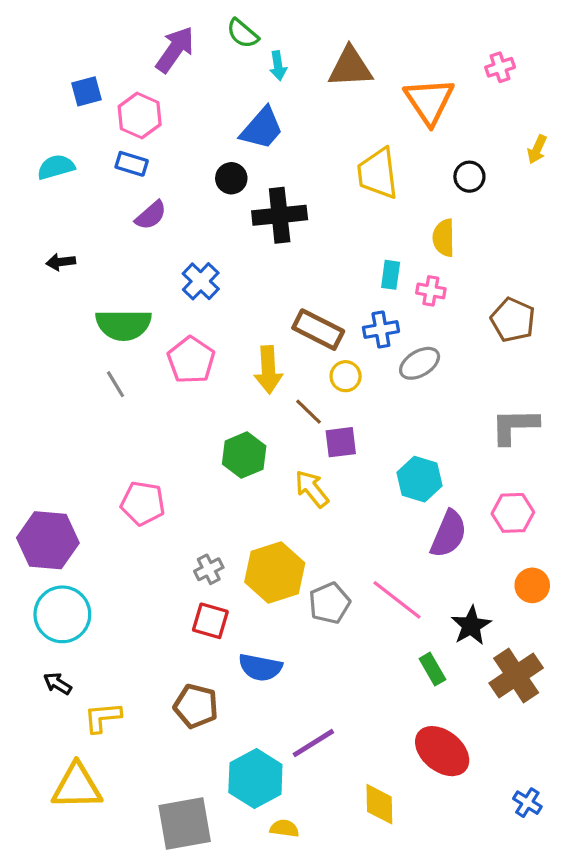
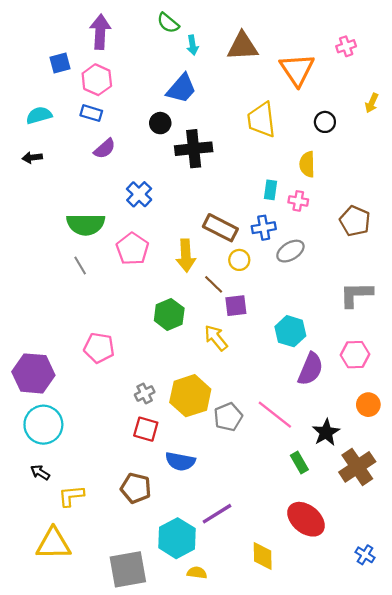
purple arrow: (175, 50) -> (100, 32), moved, turned -32
black arrow: (61, 262) -> (32, 158), moved

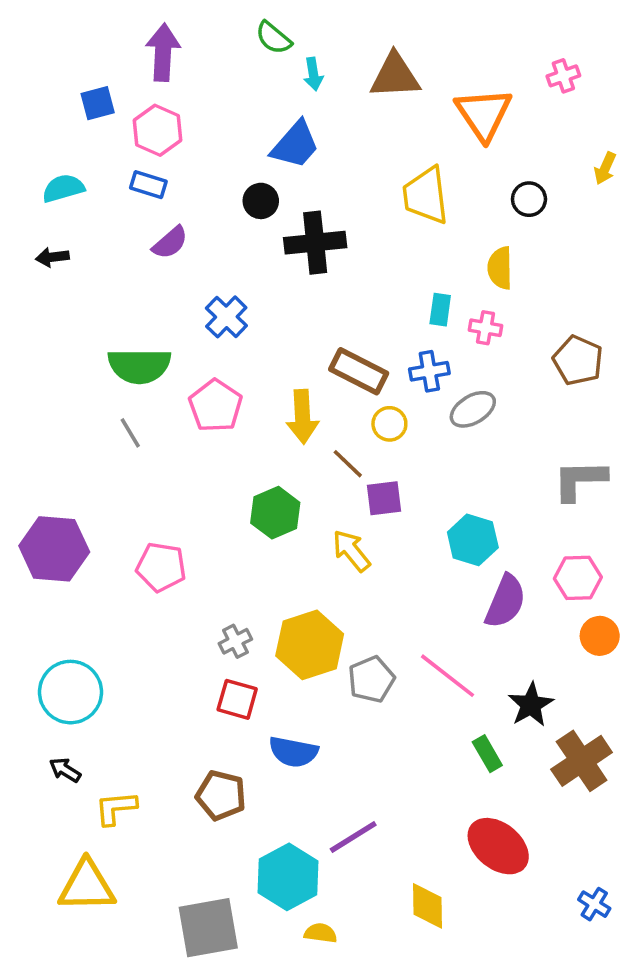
purple hexagon: (33, 373) -> (54, 549), moved
orange circle: (368, 405) -> (600, 636), moved

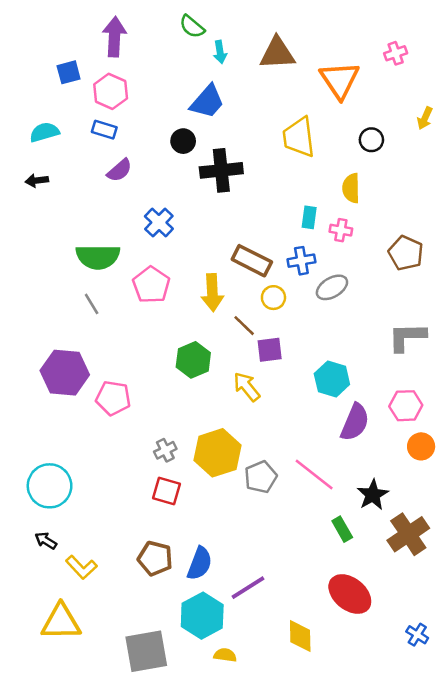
purple hexagon: (54, 549) -> (65, 373), moved
blue semicircle: (293, 752) -> (200, 563), moved, turned -80
yellow L-shape: (116, 808) -> (81, 567), turned -128

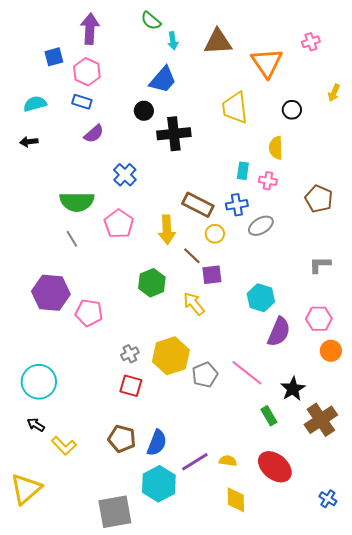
gray L-shape: (407, 337) -> (320, 265), size x0.7
yellow triangle: (61, 622) -> (26, 489), moved, turned -40
yellow semicircle: (225, 655) -> (228, 461), moved

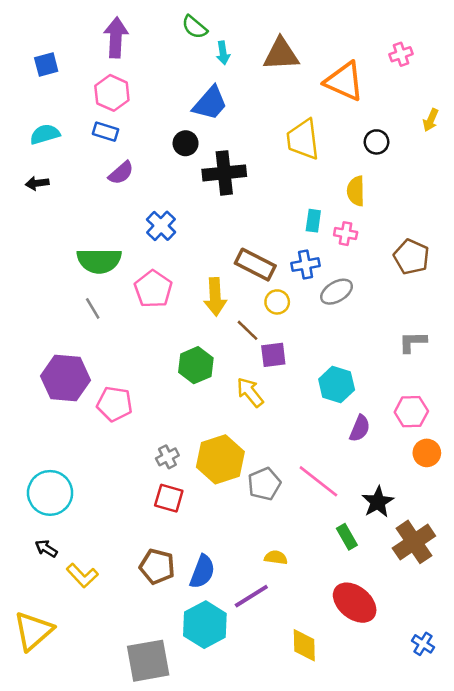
blue square: (54, 57) -> (46, 65), moved
orange triangle: (267, 63) -> (344, 81), turned -32
purple semicircle: (279, 332) -> (360, 428), size x0.7
yellow semicircle: (228, 461) -> (276, 557), moved

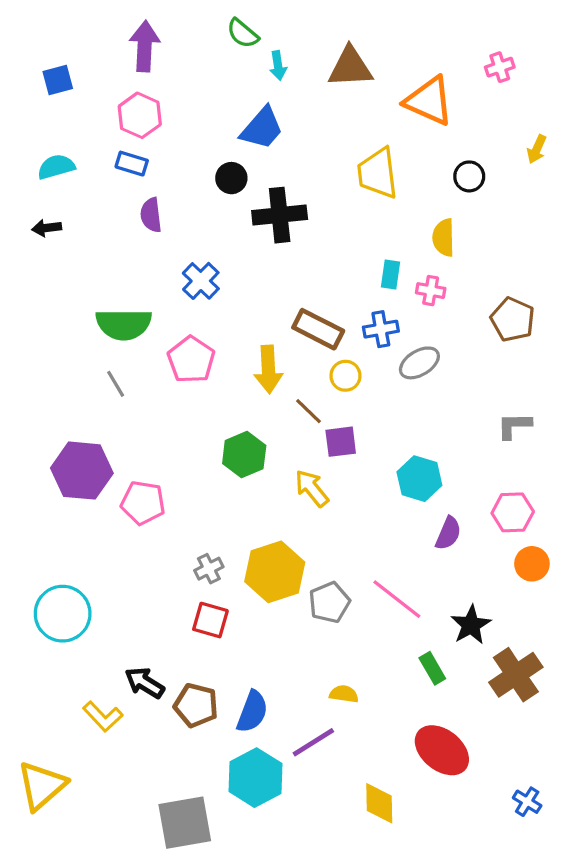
purple semicircle: (121, 173) -> (151, 215), turned 124
black arrow: (46, 548) -> (145, 683), moved, size x1.4

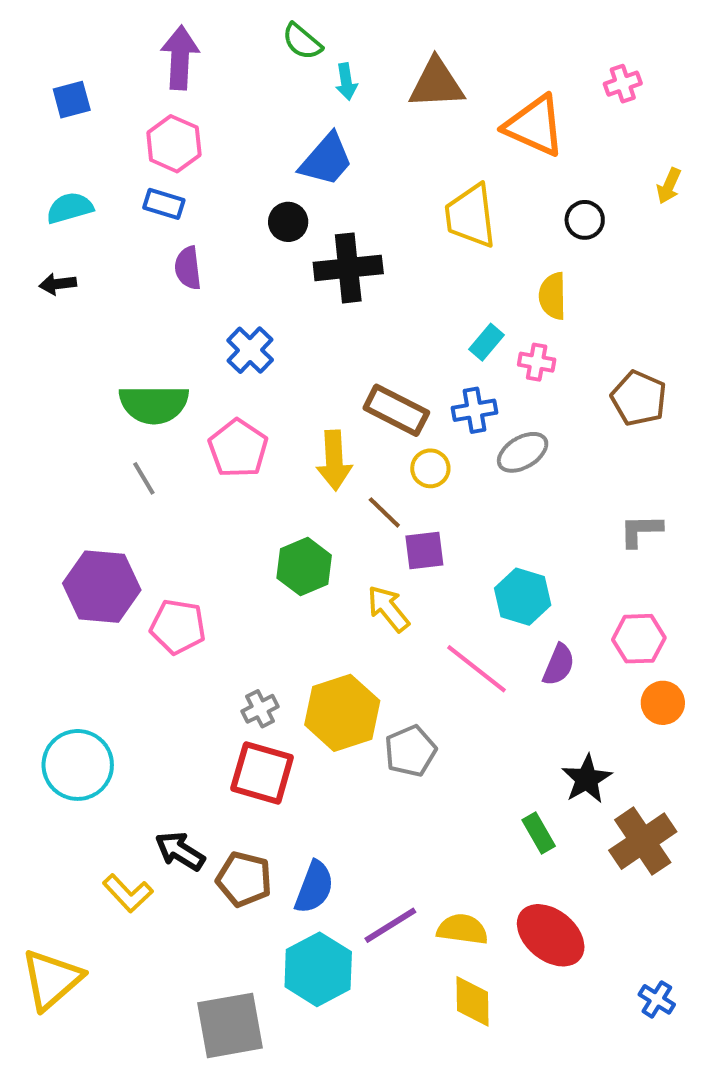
cyan rectangle: (390, 274) -> (487, 342), turned 32
pink line: (397, 599) -> (476, 669), moved
red square: (210, 620) -> (262, 773), size x1.4
yellow semicircle: (344, 694) -> (462, 929), moved, size x1.4

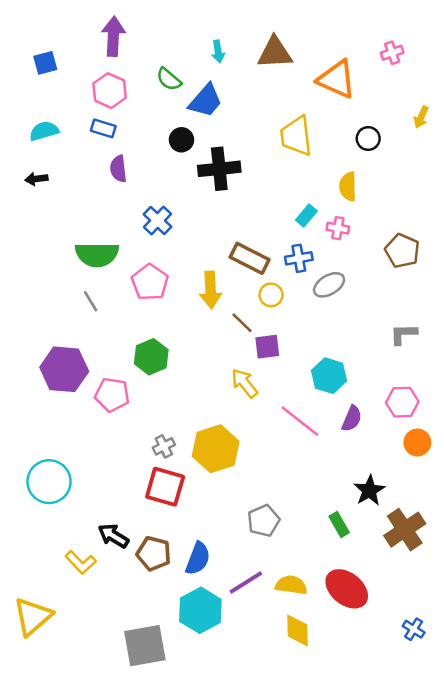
green semicircle: (302, 42) -> (169, 79), moved
green hexagon: (304, 567) -> (151, 357), moved
gray pentagon: (410, 751) -> (263, 521), moved

